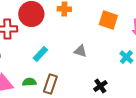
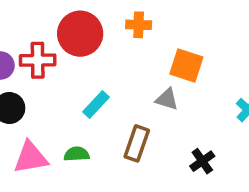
orange square: (108, 20) -> (186, 66), moved
brown rectangle: (50, 84) -> (137, 143), moved

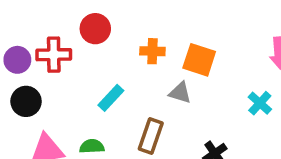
orange cross: (139, 25) -> (152, 51), moved
red circle: (80, 34) -> (95, 29), size x0.7

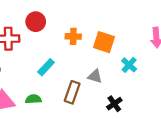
gray triangle: (180, 93) -> (95, 76), moved
cyan cross: (260, 103) -> (129, 65), moved

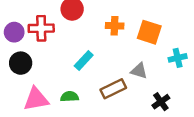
cyan cross: (129, 65) -> (178, 58), turned 35
brown rectangle: (72, 92) -> (113, 89), turned 45

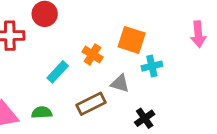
orange cross: (115, 26) -> (92, 54), moved, turned 30
cyan cross: (178, 58) -> (152, 66), moved

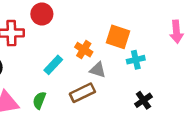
gray triangle: (120, 83) -> (98, 70), moved
green semicircle: (42, 112) -> (39, 100), turned -66
black cross: (145, 118) -> (143, 100), moved

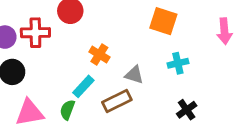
orange square: (118, 37) -> (163, 21), moved
orange cross: (84, 50) -> (99, 54), moved
cyan rectangle: (53, 65) -> (83, 86), moved

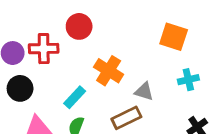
orange cross: (99, 54) -> (109, 71), size x1.4
cyan rectangle: (83, 86) -> (75, 97), moved

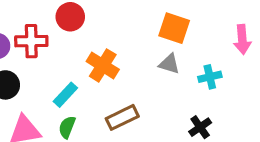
cyan cross: (188, 80) -> (210, 77), moved
gray triangle: (144, 91) -> (169, 64), moved

